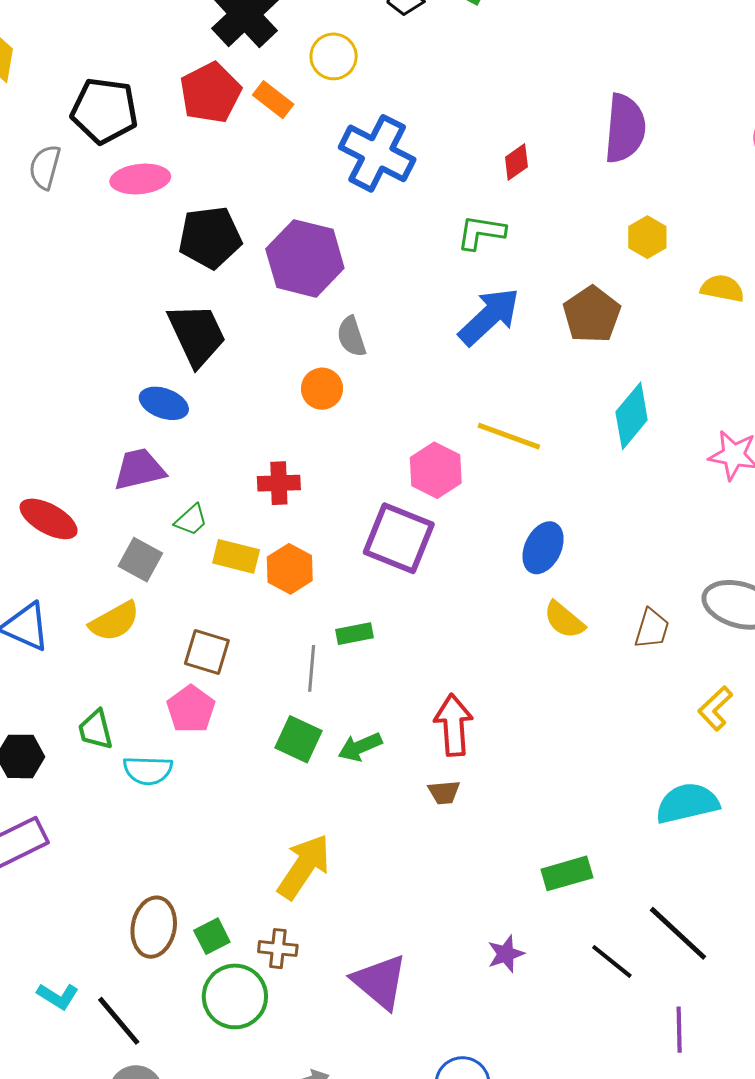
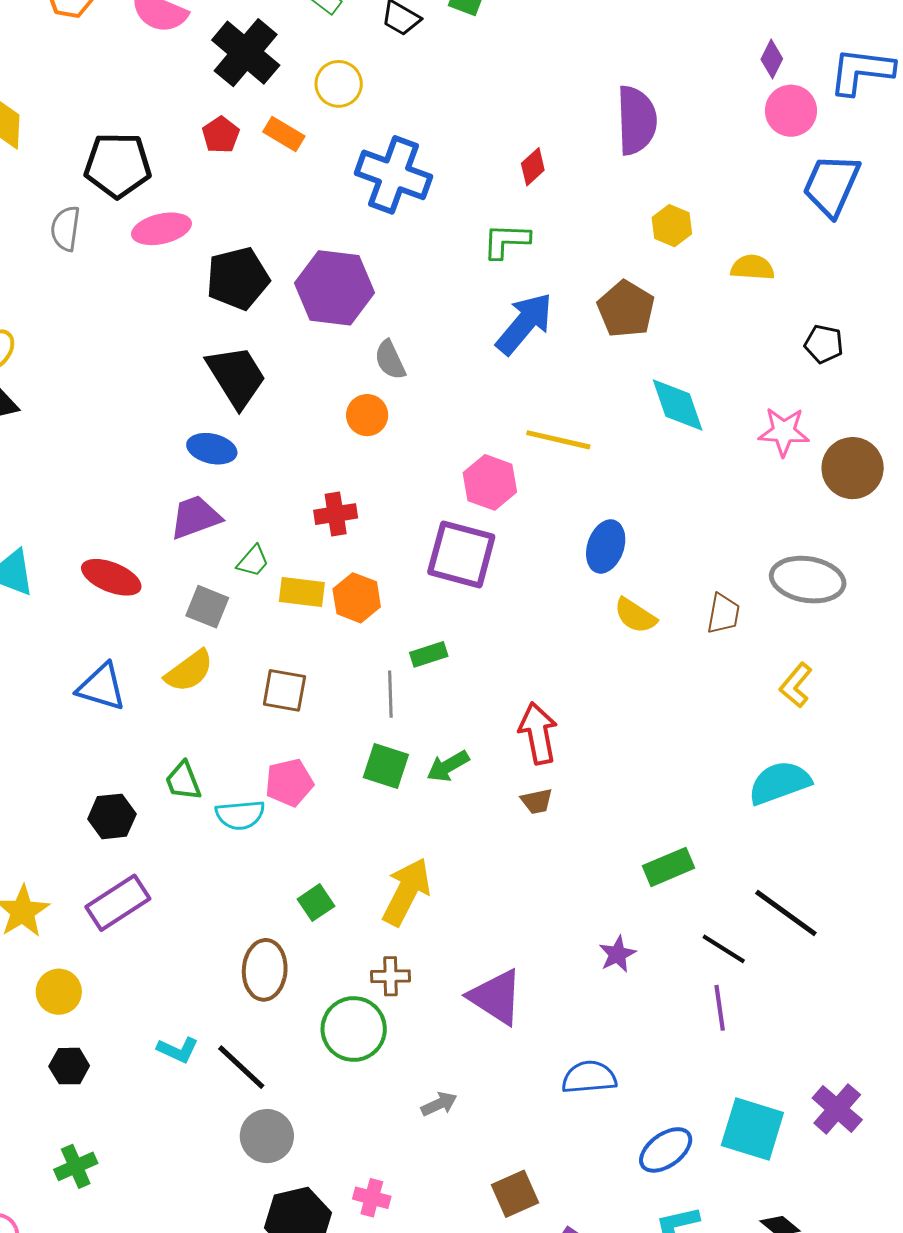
red pentagon: (210, 93) -> (221, 135), size x0.6
cyan diamond: (632, 416) -> (678, 405), turned -52
pink pentagon: (191, 709) -> (289, 783), moved, turned 30
green square: (212, 936) -> (316, 903), moved
purple line: (679, 1030) -> (720, 1008), moved

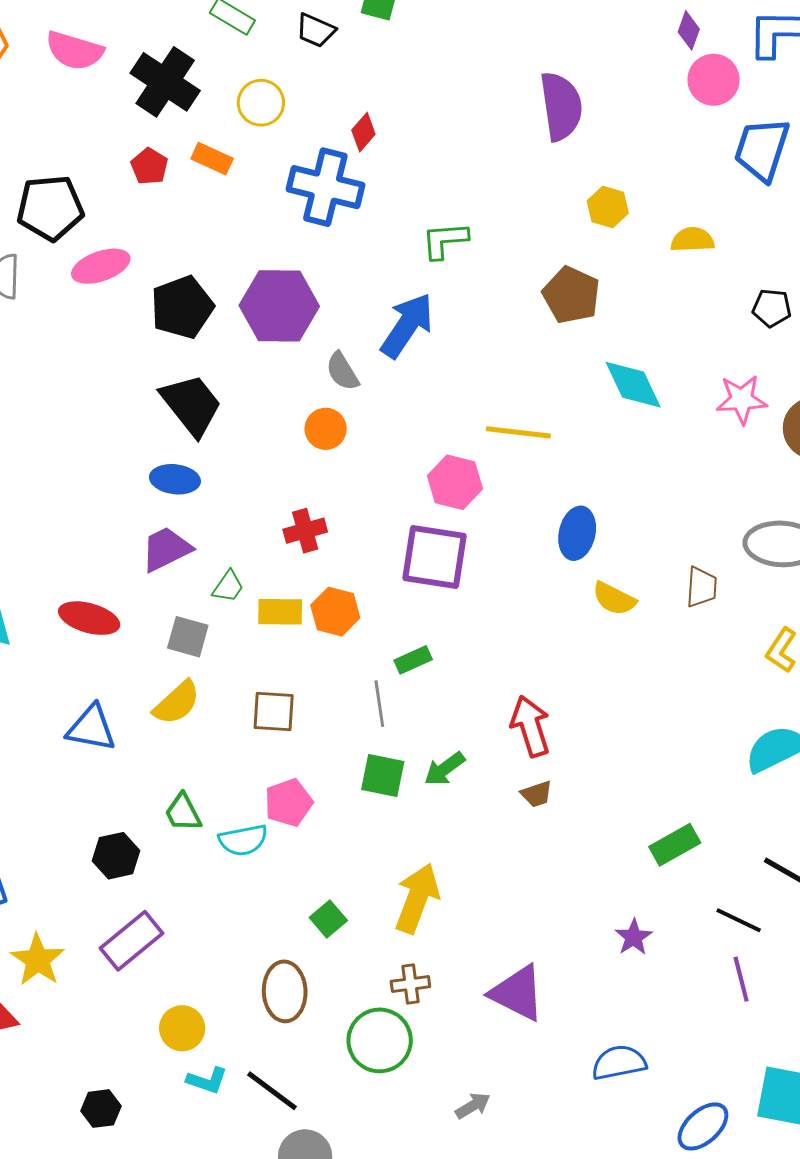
red diamond: (533, 167) -> (363, 132), moved
blue arrow: (524, 324) -> (407, 325), moved
yellow circle: (59, 992) -> (182, 1028), moved

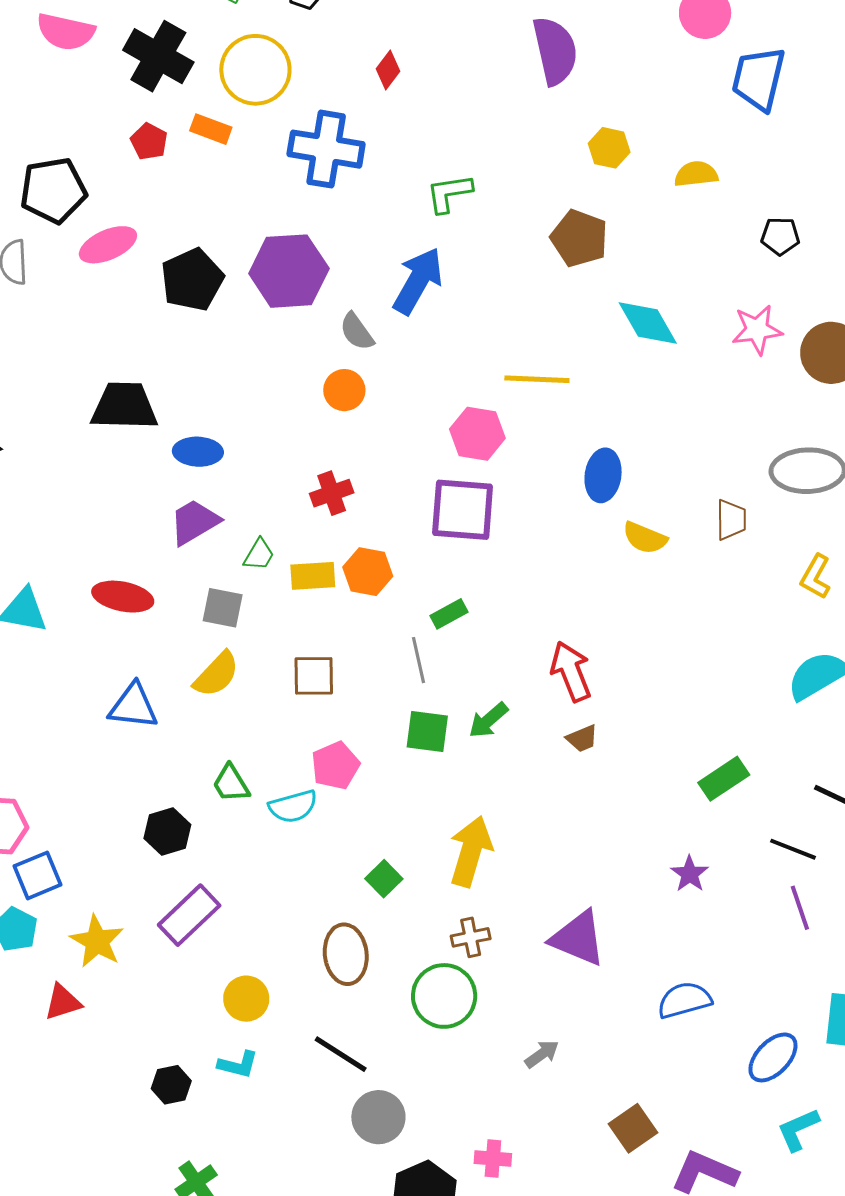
yellow circle: (261, 103) -> (255, 70), size x1.5
red diamond: (363, 132) -> (388, 70), moved
black trapezoid: (191, 405) -> (124, 406), moved, turned -46
cyan L-shape: (207, 1081) -> (238, 1065), moved

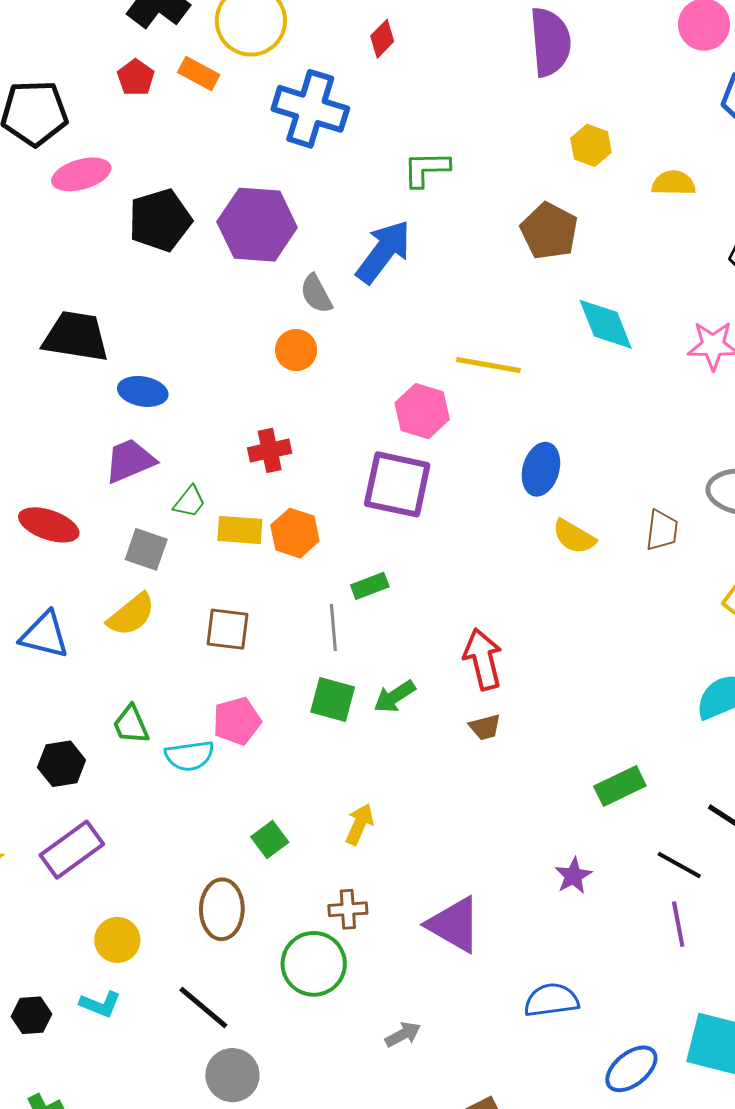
yellow arrow: (471, 851) -> (360, 824), size x0.6

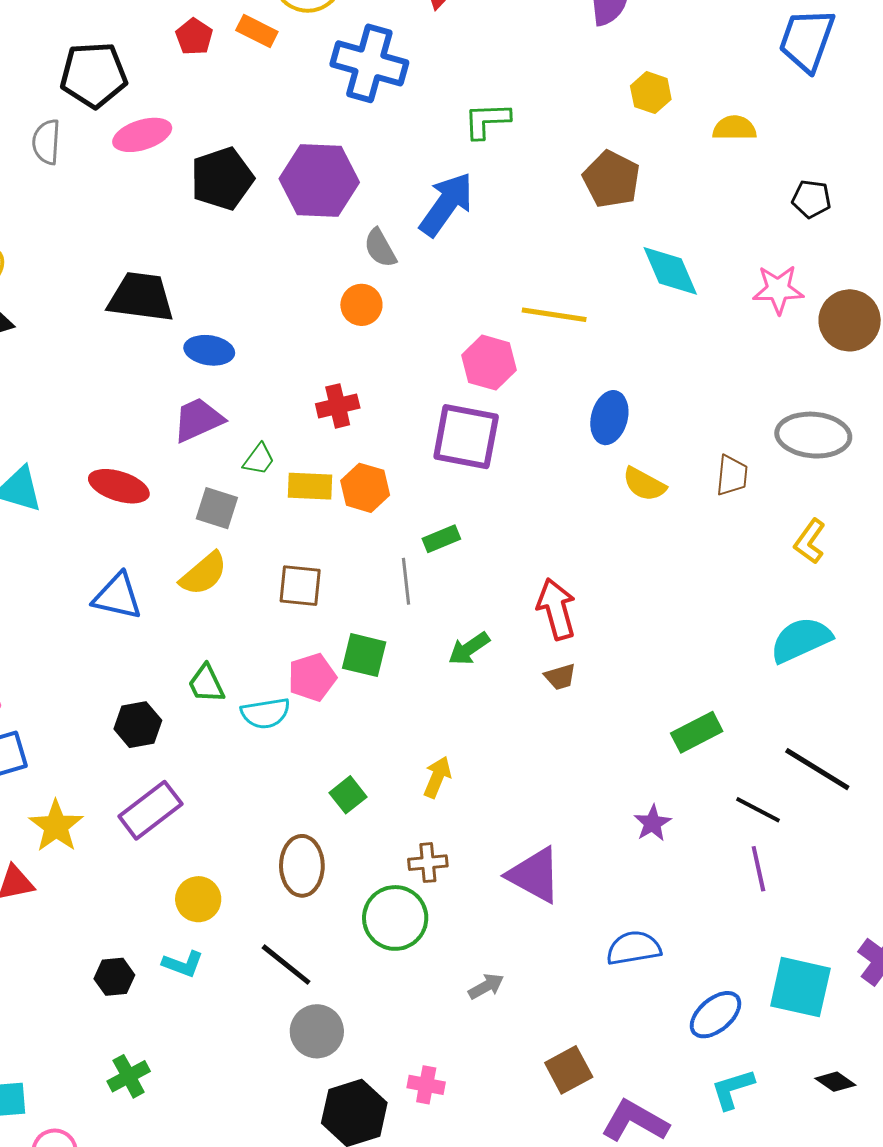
green square: (333, 699) -> (364, 655), moved

